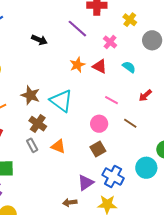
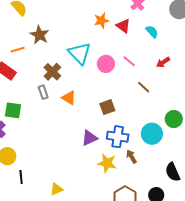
brown star: (30, 95) -> (40, 35), moved
pink circle: (99, 124) -> (106, 64), moved
blue cross: (113, 176) -> (118, 137), turned -30
brown arrow: (70, 202) -> (131, 157), moved, turned 56

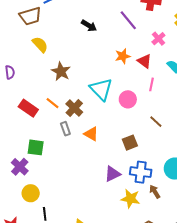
orange line: (18, 50) -> (53, 103), moved, turned 56
pink line: (129, 61) -> (151, 84), moved, turned 64
brown line: (144, 87) -> (156, 122), moved

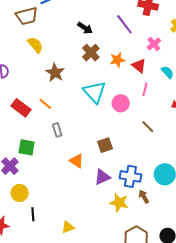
brown cross: (74, 108) -> (91, 53), moved
orange triangle: (91, 134) -> (77, 161), moved
brown square: (130, 143) -> (105, 145), moved

